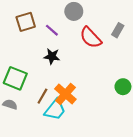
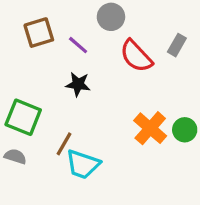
orange cross: (65, 94) -> (150, 128), moved
cyan trapezoid: (55, 110) -> (83, 164), turned 70

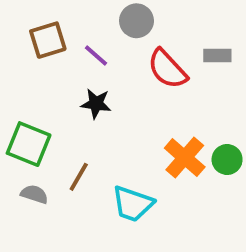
gray rectangle: (177, 45) -> (217, 55), turned 60
gray semicircle: (15, 156) -> (34, 194), moved
cyan trapezoid: (83, 164) -> (133, 204), moved

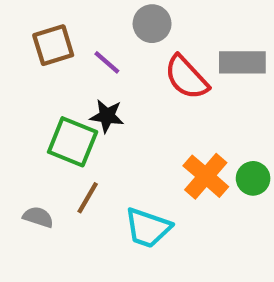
gray rectangle: (217, 55) -> (242, 62), size x1.5
green square: (29, 144) -> (73, 142), moved

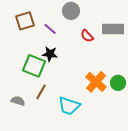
red semicircle: (186, 77) -> (87, 36), size x0.6

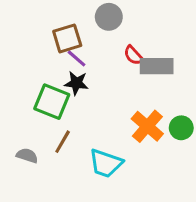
brown square: (25, 21) -> (67, 38), moved
purple line: (50, 29) -> (76, 58), moved
gray rectangle: (113, 29) -> (157, 66), moved

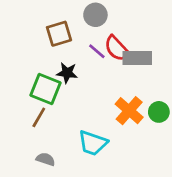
red semicircle: (133, 55) -> (117, 49), size x1.5
purple line: (76, 58) -> (97, 51), moved
brown line: (63, 142) -> (39, 117), moved
gray semicircle: (27, 156) -> (46, 159), moved

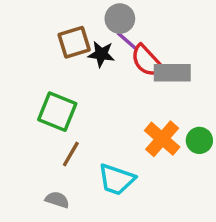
purple line: (97, 51) -> (127, 41), moved
black star: (67, 73) -> (101, 54), moved
brown line: (39, 117) -> (71, 154), moved

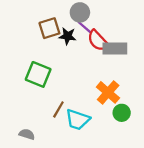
green circle: (199, 140) -> (122, 113), moved
brown line: (71, 154) -> (58, 109), moved
gray semicircle: (57, 200) -> (27, 134), moved

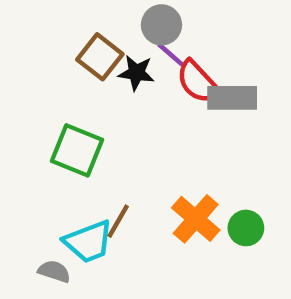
brown square: (49, 28) -> (100, 57), turned -35
orange cross: (108, 92) -> (196, 219), moved
cyan trapezoid: (78, 120) -> (88, 242), moved, turned -40

